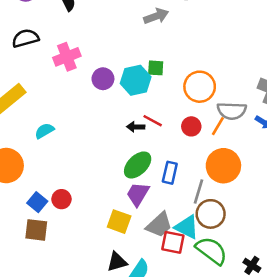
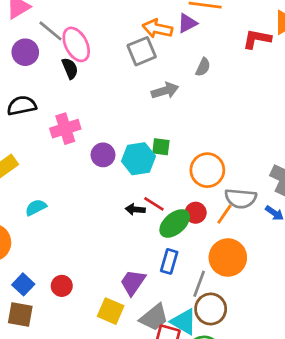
green ellipse: (138, 165) -> (175, 223), moved
red circle: (61, 199) -> (62, 286), moved

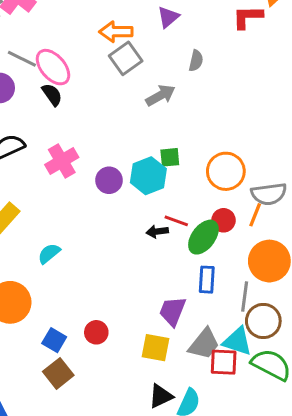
orange arrow: (157, 29) -> (116, 32), moved
brown square: (20, 314) -> (58, 373), turned -36

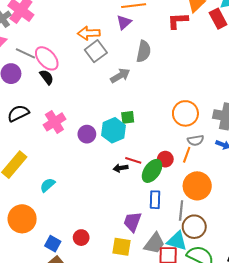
gray semicircle: (196, 61) -> (144, 51), size x1.5
orange circle: (226, 171) -> (185, 113), moved
gray semicircle: (269, 194) -> (196, 140), size x0.7

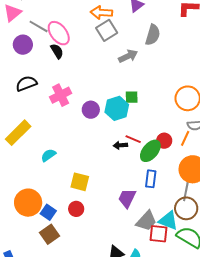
gray line: (181, 210) -> (186, 191), moved
orange circle: (22, 219) -> (28, 203), moved
yellow square: (122, 247) -> (80, 182), moved

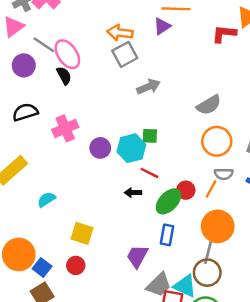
gray semicircle: (153, 35) -> (209, 105), moved, turned 40
red line: (133, 139) -> (149, 173), moved

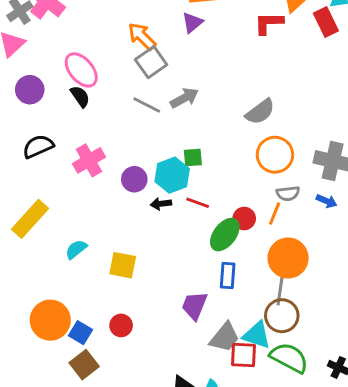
orange arrow: (120, 33) -> (142, 36), turned 45
gray line: (44, 45) -> (147, 105), moved
black arrow: (133, 193) -> (161, 204), moved
yellow square: (82, 233) -> (123, 265), moved

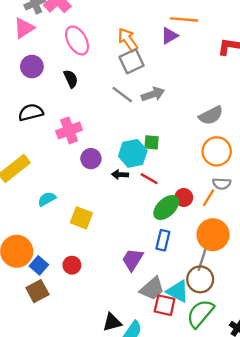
pink ellipse: (81, 70) -> (77, 40), moved
purple circle: (134, 179) -> (91, 159), moved
green semicircle: (289, 358) -> (200, 314), turned -88

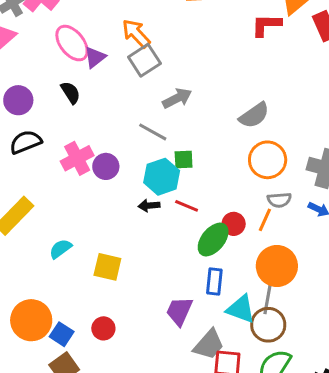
purple triangle: (169, 36) -> (95, 57), moved
purple circle: (32, 67) -> (18, 100), moved
gray line: (122, 95) -> (153, 132), moved
purple circle: (91, 159) -> (106, 166), moved
cyan triangle: (178, 291) -> (241, 309), moved

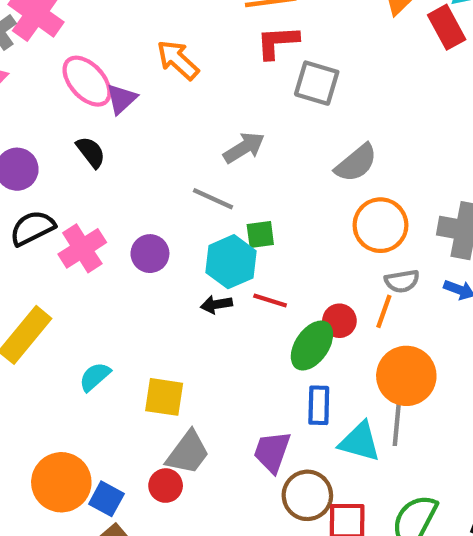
red L-shape: (266, 25) -> (277, 42), moved
gray square: (144, 60) -> (317, 83), moved, turned -36
pink cross: (77, 158) -> (82, 248), moved
brown circle: (268, 325) -> (307, 495), moved
gray trapezoid: (209, 345) -> (188, 453), moved

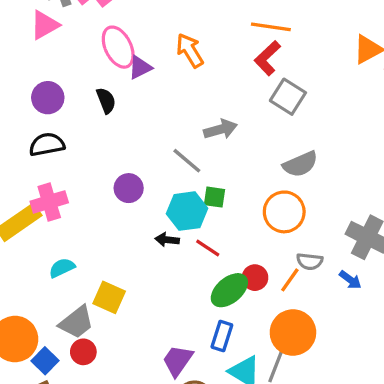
red L-shape: (277, 42) -> (267, 58), turned -56
orange circle: (380, 225) -> (284, 212), moved
pink cross: (82, 248) -> (49, 202), moved
gray trapezoid: (188, 453) -> (76, 322), moved
red circle: (166, 486) -> (83, 352), moved

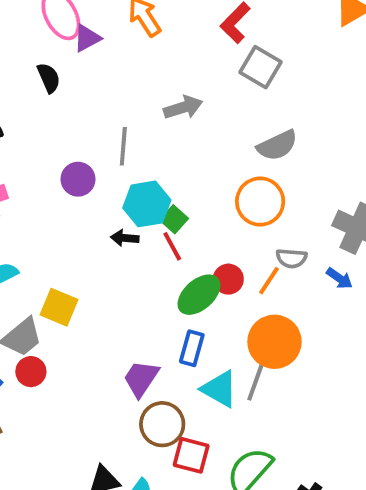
gray line: (187, 161) -> (123, 146), moved, turned 56
green square: (214, 197) -> (174, 219), moved, turned 35
red line: (208, 248) -> (172, 246), turned 30

